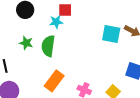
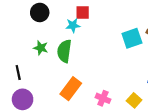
cyan square: (111, 34) -> (132, 38), turned -30

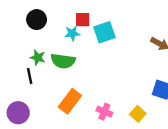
cyan square: (132, 38) -> (104, 32), moved
green semicircle: (64, 51) -> (63, 61), turned -90
black line: (18, 73) -> (30, 76), moved

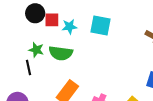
red square: (83, 20) -> (52, 20), moved
cyan square: (104, 32) -> (101, 25), turned 30

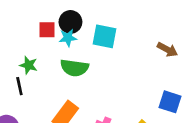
black circle: (35, 13) -> (70, 22), moved
green semicircle: (61, 53) -> (74, 68), moved

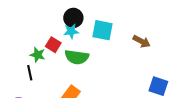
red square: (47, 30) -> (53, 45), moved, turned 32
brown arrow: (167, 49) -> (142, 41), moved

